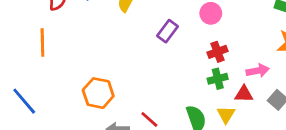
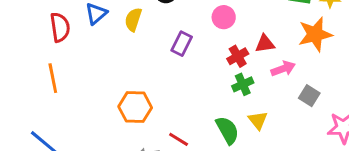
orange hexagon: (98, 93) -> (135, 107), moved
red triangle: (244, 94) -> (265, 44), moved

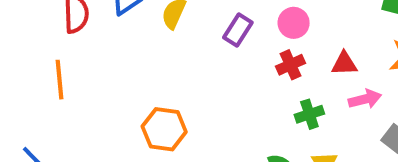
purple rectangle: (182, 44) -> (238, 30), moved
red cross: (238, 56) -> (290, 65), moved

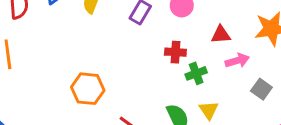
red cross: (290, 65) -> (175, 52), moved, turned 30

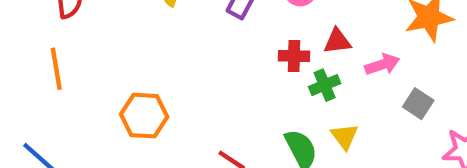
red triangle: (221, 35) -> (337, 41), moved
orange hexagon: (88, 89) -> (144, 116), moved

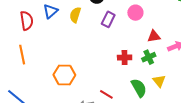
red cross: (294, 56) -> (125, 57), moved

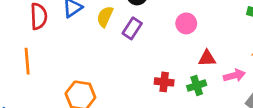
purple rectangle: (108, 19) -> (132, 28), moved

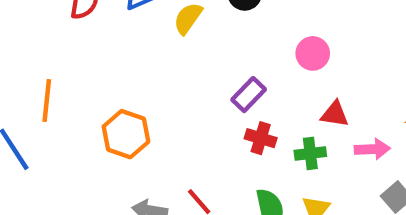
purple rectangle: (132, 28) -> (249, 95), moved
orange line: (27, 61) -> (47, 100), moved

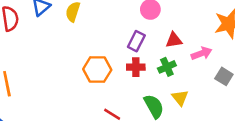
purple rectangle: (249, 95) -> (136, 41), moved
orange hexagon: (126, 134) -> (97, 70), moved

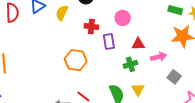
purple rectangle: (136, 41) -> (109, 41), turned -42
red cross: (136, 67) -> (91, 27), moved

